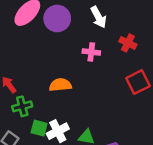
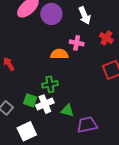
orange semicircle: (60, 85) -> (59, 54), moved
green cross: (22, 106) -> (50, 84), moved

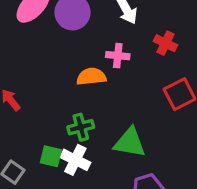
white cross: (45, 104) -> (75, 160), turned -36
green triangle: (67, 110) -> (130, 143), moved, size x1.5

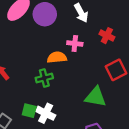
green cross: (81, 127) -> (44, 78), moved
green triangle: (130, 143) -> (96, 97), moved

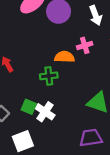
pink cross: (75, 44) -> (85, 45), turned -32

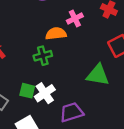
white cross: (45, 112) -> (45, 93), turned 30
purple trapezoid: (91, 138) -> (72, 112), moved

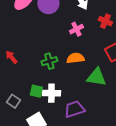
orange semicircle: (56, 34) -> (75, 58), moved
white cross: (45, 93) -> (51, 93), turned 36

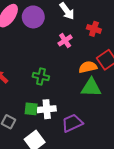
orange semicircle: (75, 58) -> (88, 67), moved
green cross: (49, 61) -> (41, 77), turned 35

